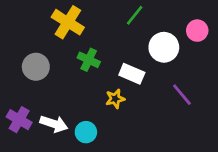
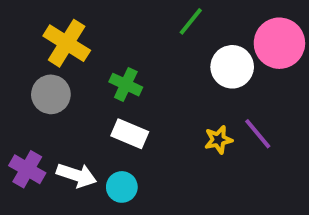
yellow cross: (68, 22) -> (67, 43), moved
pink circle: (197, 31) -> (279, 43), size x1.6
white rectangle: (132, 74) -> (130, 134), moved
yellow star: (115, 99) -> (218, 140), moved

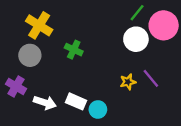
green line: (191, 21) -> (137, 13), moved
white rectangle: (130, 134) -> (76, 101), moved
purple cross: (27, 169) -> (16, 86), moved
cyan circle: (122, 187) -> (98, 109), moved

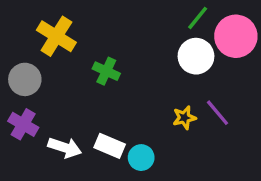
gray circle: (30, 55) -> (25, 79), moved

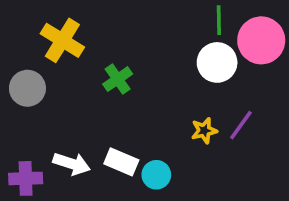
green line: (198, 18) -> (219, 20), turned -40
green cross: (106, 71) -> (118, 79), turned 30
purple line: (218, 113) -> (241, 125), turned 76
purple cross: (23, 124) -> (26, 178), moved, turned -32

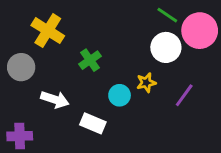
green line: (219, 20) -> (167, 15), turned -55
yellow star: (204, 131) -> (146, 83), moved
white arrow: (72, 164) -> (55, 99), moved
cyan circle: (156, 175) -> (120, 95), moved

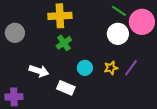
yellow cross: (48, 31) -> (60, 16), moved, turned -35
gray circle: (21, 67) -> (15, 33), moved
yellow star: (146, 83) -> (111, 68), moved

